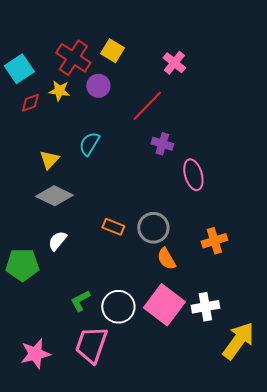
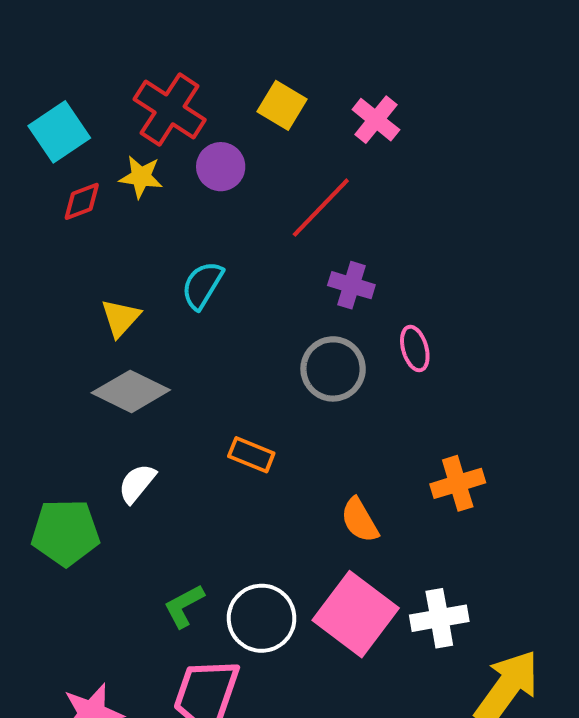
yellow square: (112, 51) -> (282, 105), moved
pink ellipse: (193, 175) -> (415, 348), size x0.7
gray circle: (153, 228) -> (333, 369), moved

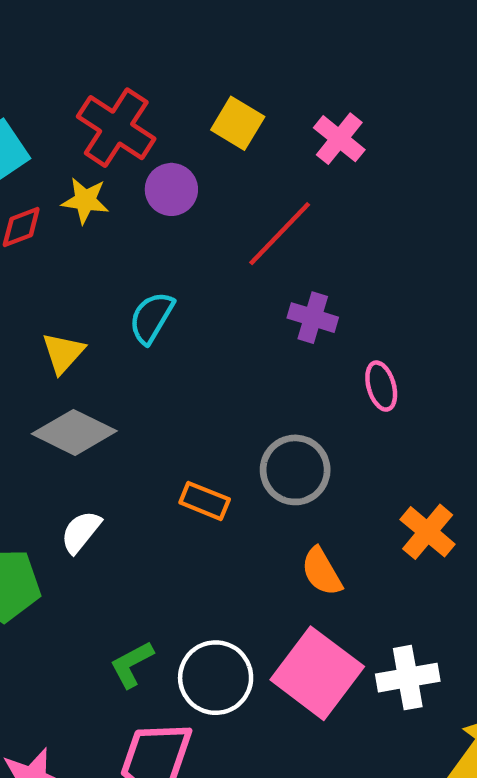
gray circle: (333, 369) -> (295, 470), moved
orange cross: (458, 483) -> (428, 532), turned -33

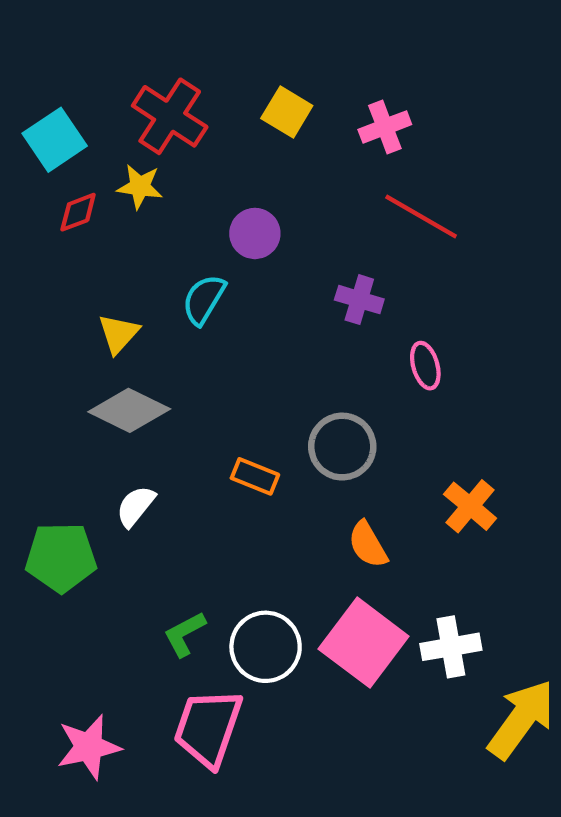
pink cross: (339, 139) -> (385, 127), turned 30
purple circle: (171, 189) -> (255, 233), moved
red line: (280, 234) -> (421, 216), moved, turned 76

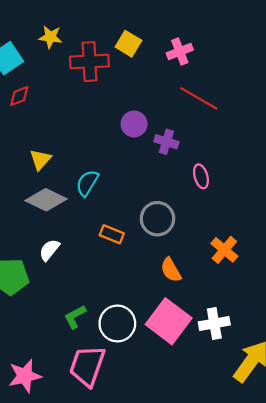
red cross: (170, 116) -> (89, 62), moved, turned -36
yellow star: (140, 187) -> (50, 37), moved
purple circle: (255, 233) -> (134, 124), moved
cyan semicircle: (204, 300) -> (87, 183), moved

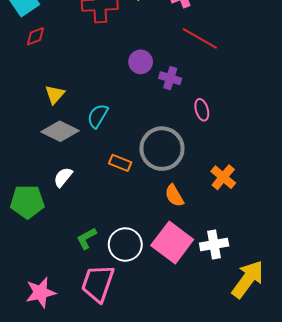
gray circle: (157, 219) -> (162, 149), size x1.4

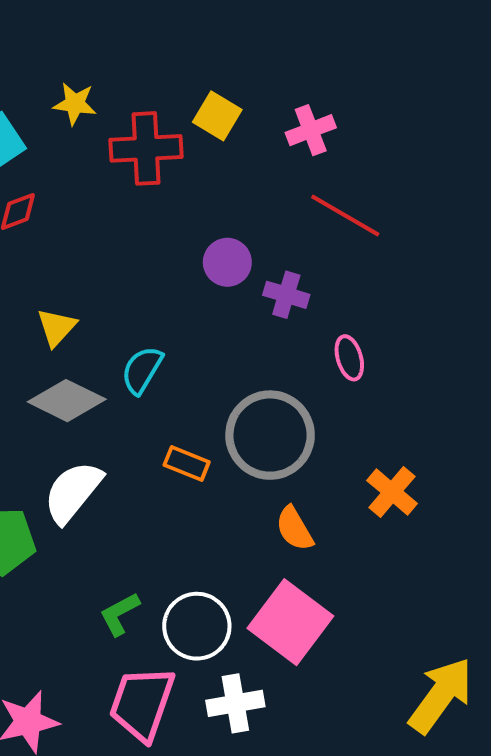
white semicircle: (63, 177) -> (73, 492), size x1.6
white cross: (214, 245) -> (235, 703), moved

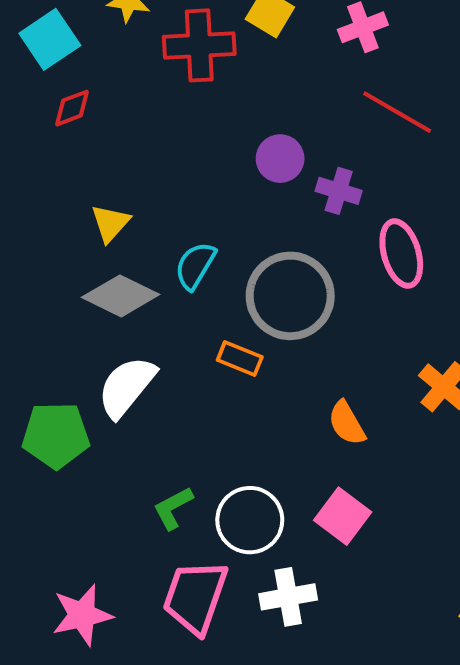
pink ellipse: (349, 358) -> (401, 253), size x1.5
gray circle: (270, 435) -> (290, 296), moved
pink square: (290, 622) -> (343, 516), size x0.7

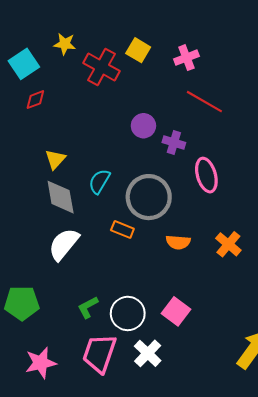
red cross: (199, 45) -> (101, 67), turned 32
gray diamond: (121, 296) -> (61, 197), turned 54
orange semicircle: (347, 423) -> (178, 242), moved, turned -55
green pentagon: (56, 435) -> (22, 303), moved
white cross: (288, 597) -> (148, 353), turned -36

